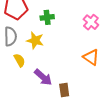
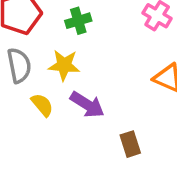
purple arrow: (43, 77) -> (87, 105), moved

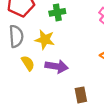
purple arrow: (87, 105) -> (57, 66), turned -30

